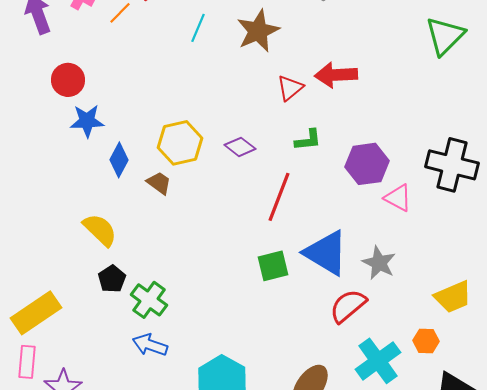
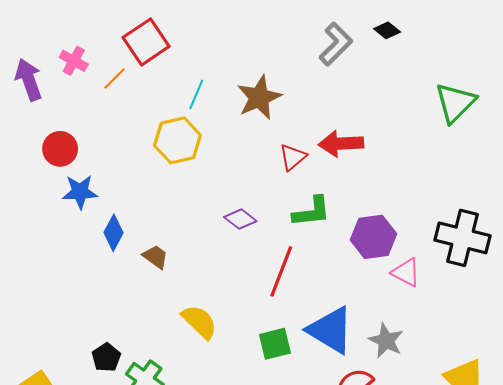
green L-shape: (308, 140) -> (312, 212), size x1.4
yellow hexagon: (180, 143) -> (177, 140), moved
yellow semicircle: (100, 230) -> (199, 322), moved

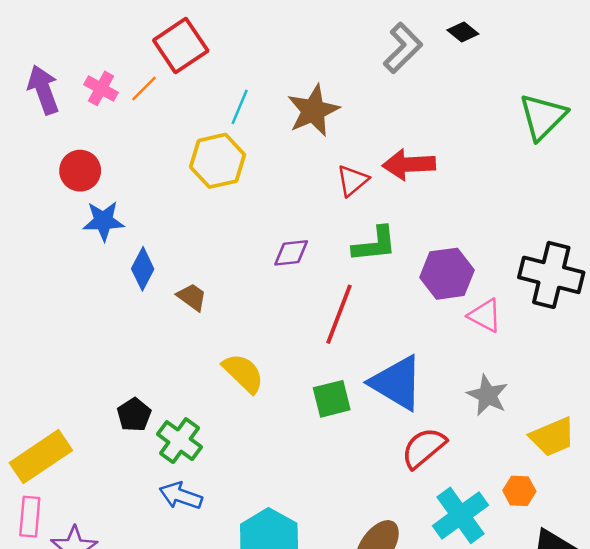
pink cross: (74, 61) -> (101, 88), moved
purple diamond: (240, 219) -> (291, 253), turned -44
gray star: (386, 341) -> (487, 395), moved

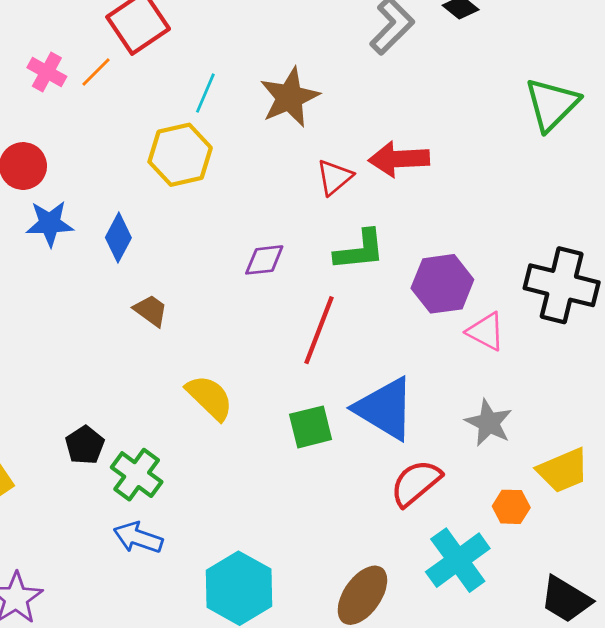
blue diamond: (143, 269) -> (118, 238), moved
orange hexagon: (519, 491) -> (511, 507), moved

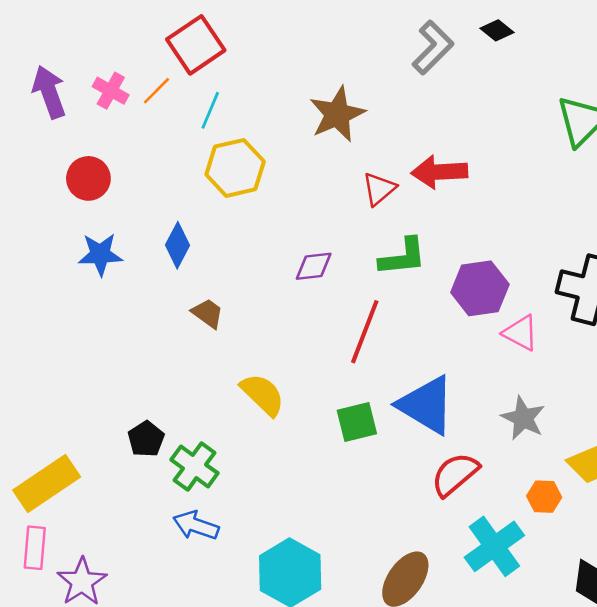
cyan line: (205, 93) -> (210, 110), moved
blue star: (50, 224) -> (100, 254), moved

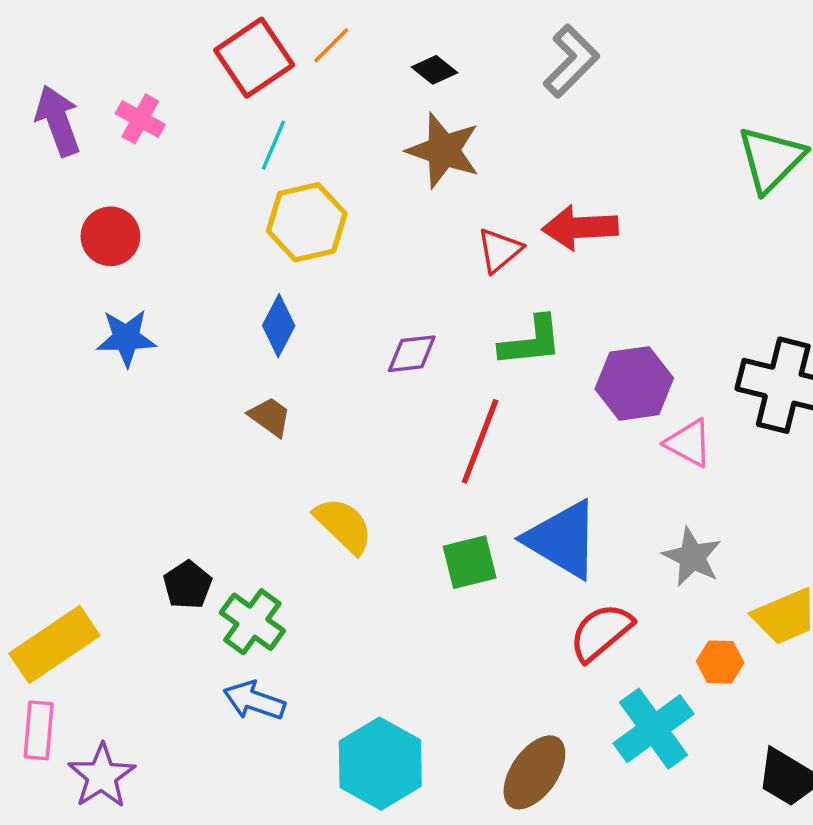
black diamond: (497, 30) -> (435, 70), moved
orange line: (157, 91) -> (331, 45), moved
brown star: (337, 114) -> (443, 150), turned -30
blue diamond: (177, 245) -> (279, 326), moved

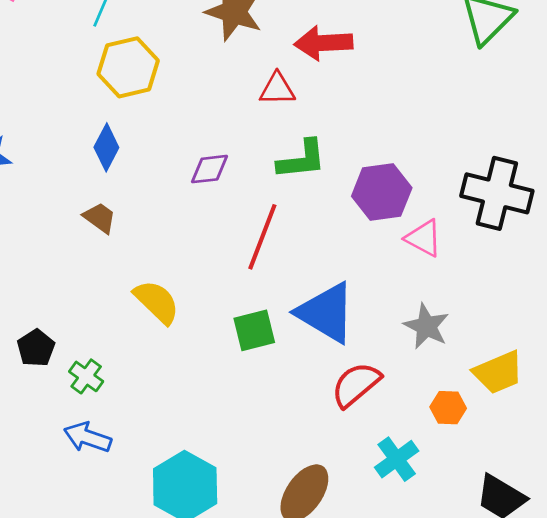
red arrow: (580, 228) -> (323, 43), moved
red triangle: (499, 250) -> (277, 89), turned 39
green cross: (252, 622) -> (86, 376), size x0.7
cyan cross: (654, 729) -> (397, 459), size x0.7

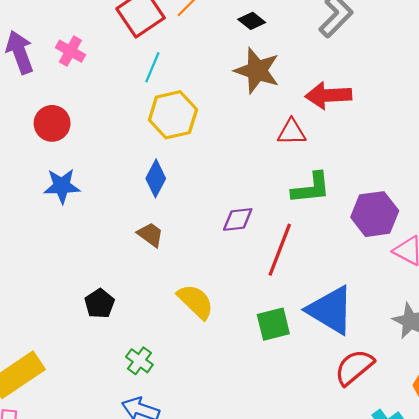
purple diamond: (210, 169) -> (238, 219), moved
black pentagon: (36, 348) -> (100, 304), moved

